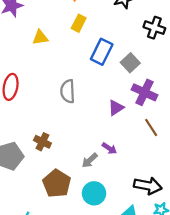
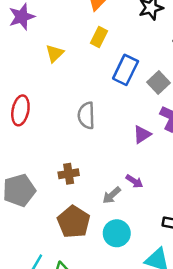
yellow triangle: (40, 37) -> (55, 53), turned -35
brown cross: (42, 142) -> (69, 174), moved, turned -35

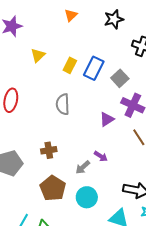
yellow rectangle: (99, 37) -> (70, 65), moved

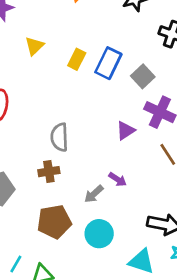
gray semicircle: (63, 104) -> (59, 137), moved
brown pentagon: (53, 188) -> (54, 222), turned 30

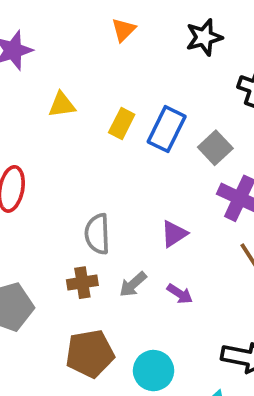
yellow triangle: (34, 46) -> (62, 105), turned 36
purple triangle: (126, 131) -> (174, 234), moved
gray arrow: (94, 194) -> (133, 284), moved

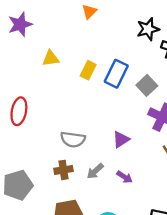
black star: (204, 37) -> (148, 29), moved
gray semicircle: (97, 234) -> (73, 139), turned -80

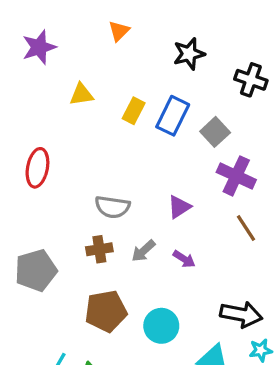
orange triangle: (89, 12) -> (119, 31), moved
black star: (148, 29) -> (189, 54), moved

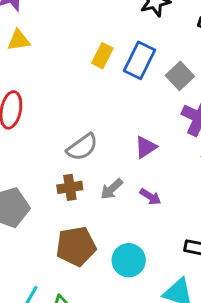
yellow triangle: (81, 94) -> (19, 40), moved
gray semicircle: (112, 207) -> (82, 147), turned -44

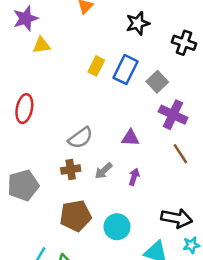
yellow triangle: (19, 40) -> (41, 45), moved
purple triangle: (146, 147) -> (130, 138), turned 36
purple arrow: (150, 197) -> (134, 177), turned -105

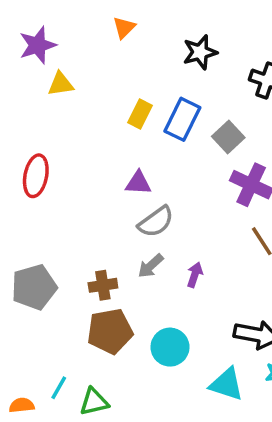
gray semicircle: (80, 138) -> (156, 222), moved
purple triangle: (130, 138) -> (138, 183), moved
brown cross: (71, 169) -> (103, 285), moved

